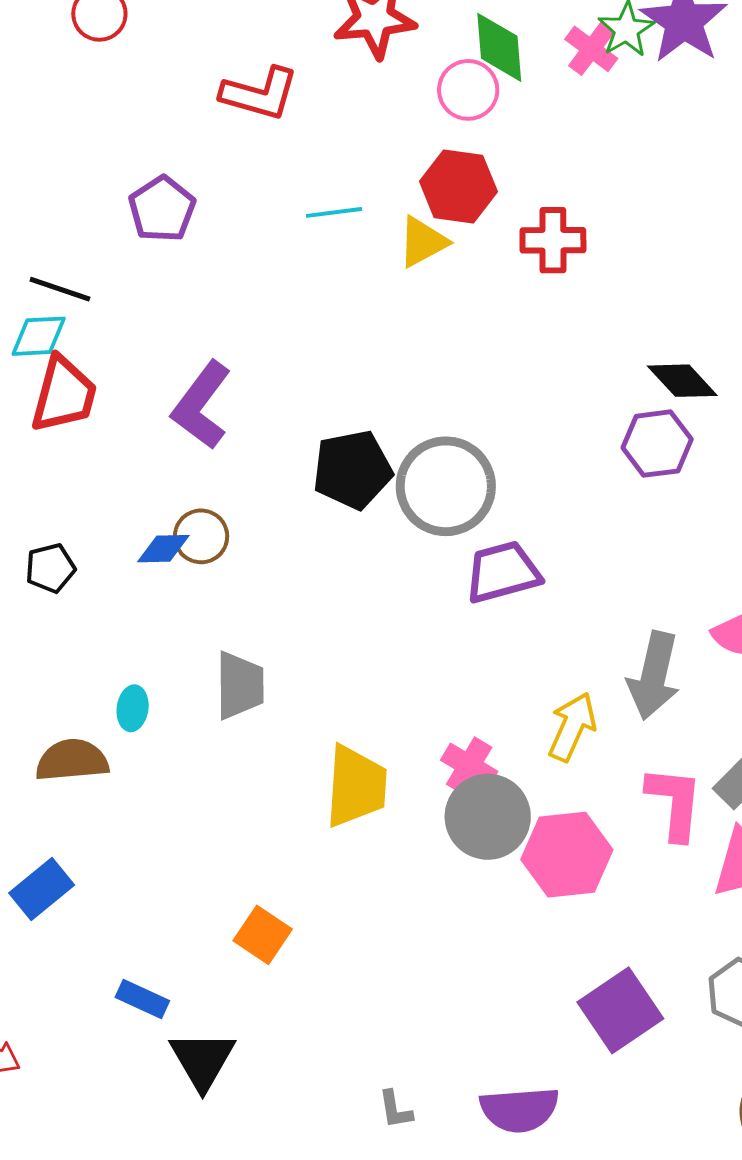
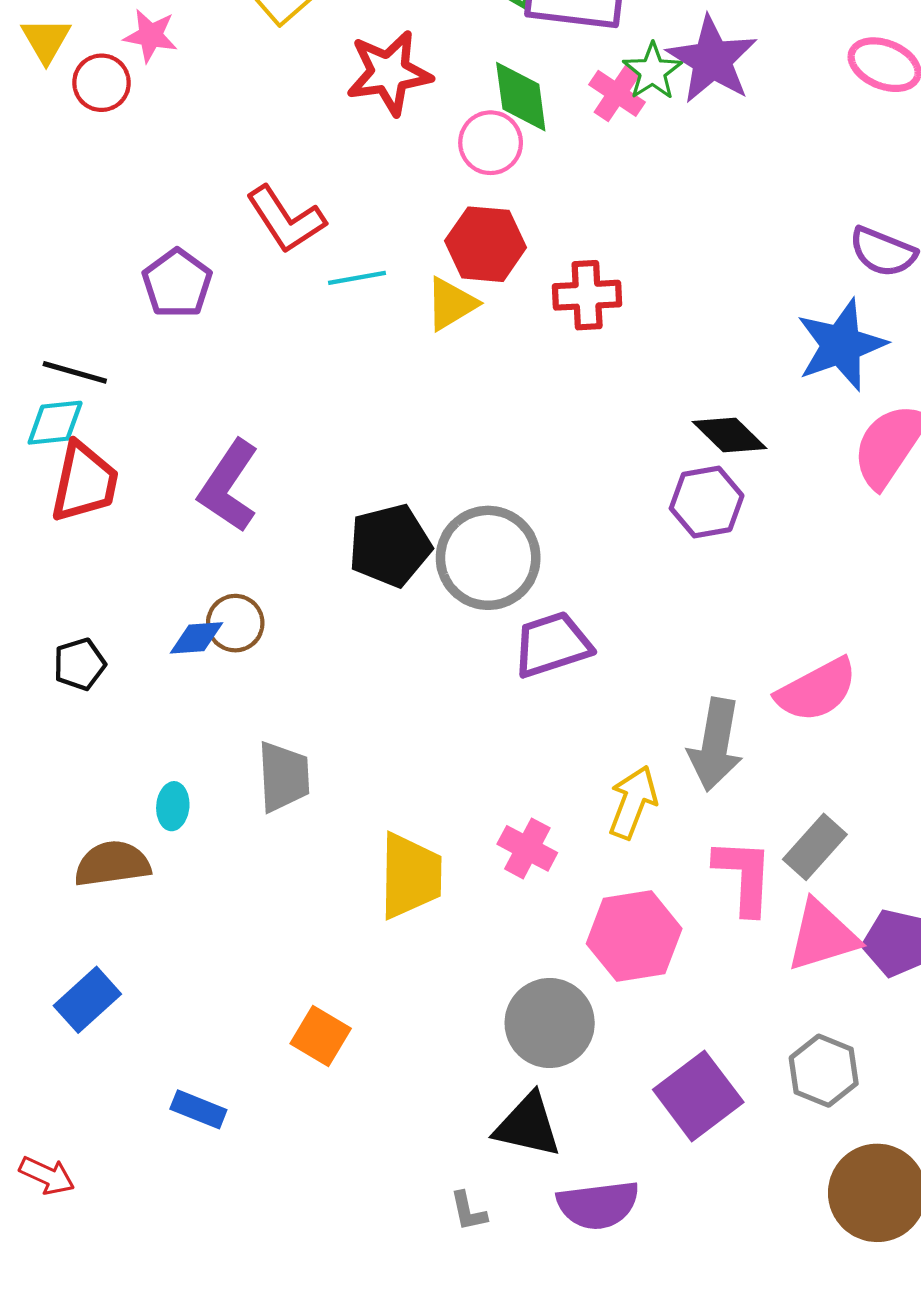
red L-shape: (260, 94) -> (286, 219), moved, turned 44
gray circle: (488, 817) -> (550, 1023), moved
black triangle: (202, 1060) -> (528, 1126), moved, turned -44

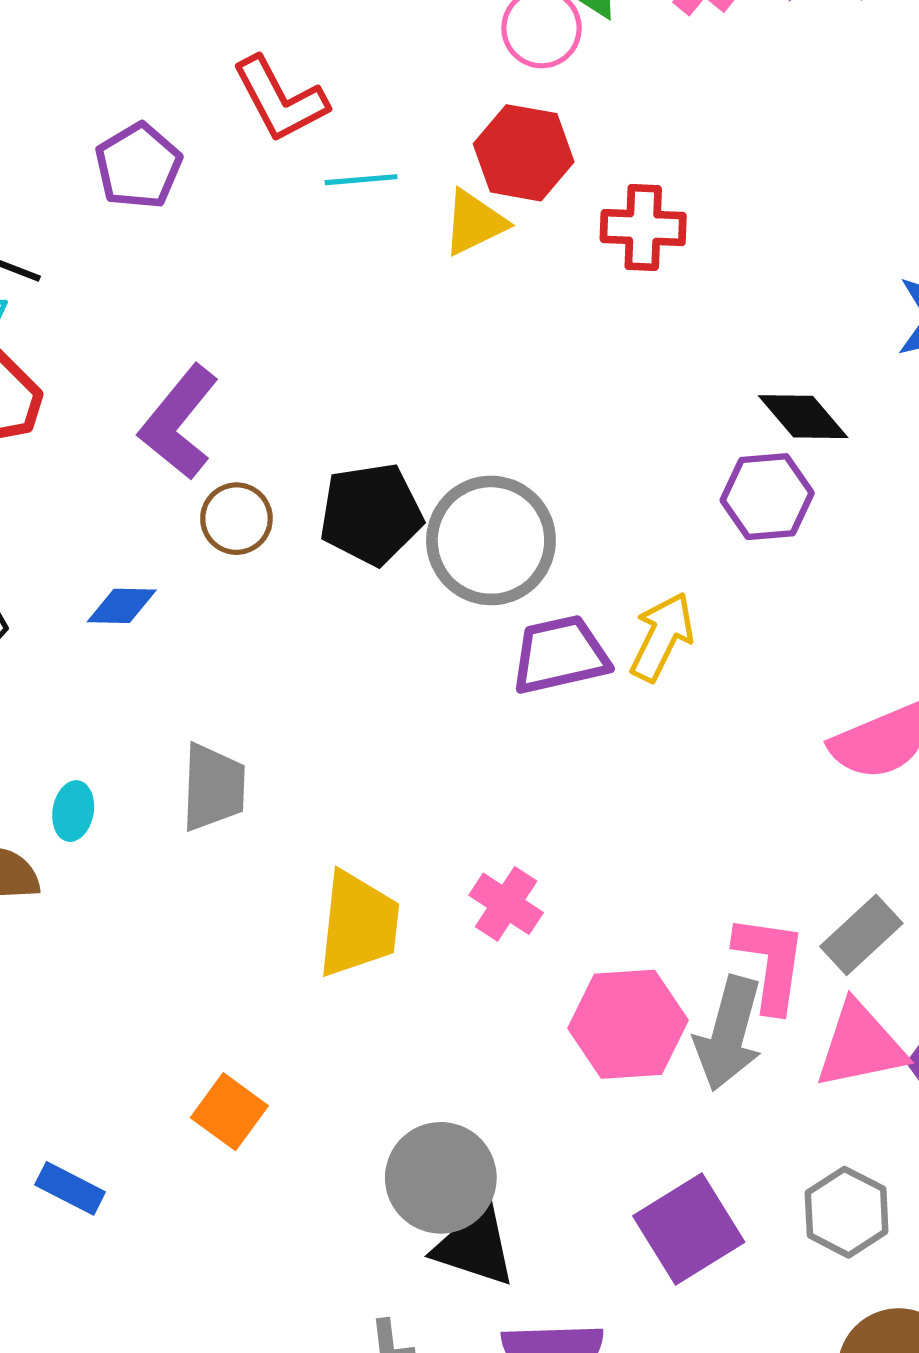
brown circle: (235, 623) -> (236, 519), moved
gray arrow: (715, 745) -> (729, 1033), moved
yellow arrow: (633, 802) -> (662, 637), moved
gray circle: (550, 1023) -> (441, 1178), moved

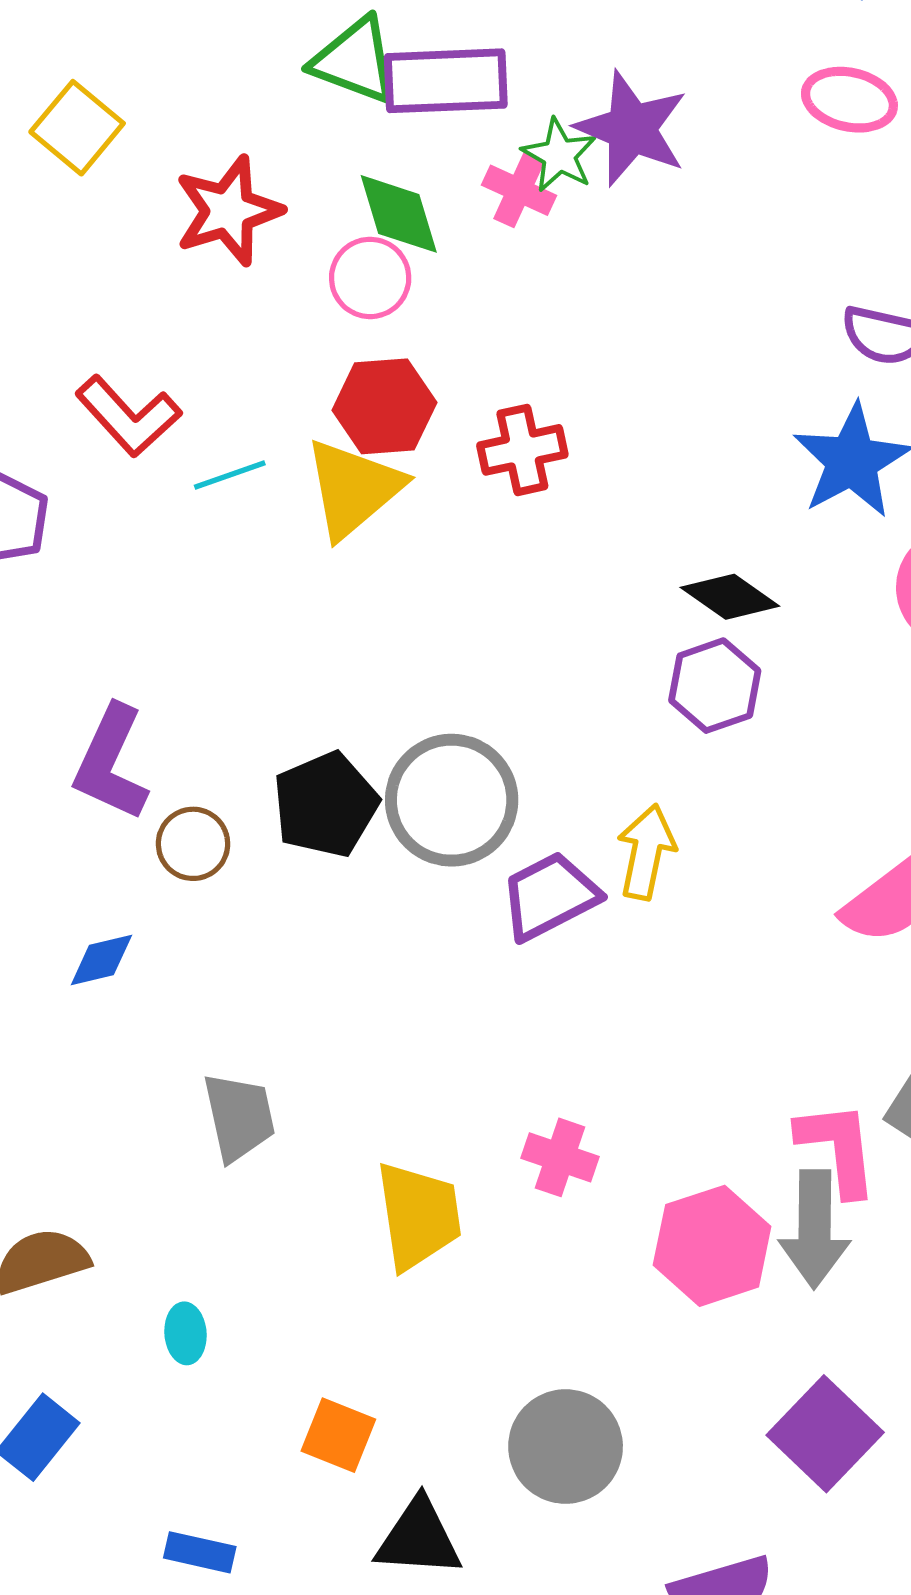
yellow triangle: (474, 223) -> (353, 488), size x1.5
cyan ellipse: (73, 811) -> (185, 1333), moved
black triangle: (475, 1246) -> (419, 1538), moved

